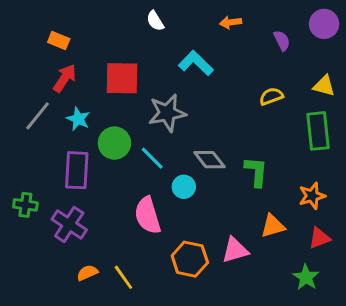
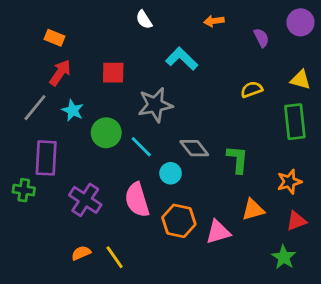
red square: (122, 78) -> (113, 73), size x0.7
purple rectangle: (77, 170) -> (46, 158), moved
purple cross: (69, 224) -> (85, 200), moved
orange hexagon: (190, 259) -> (179, 221), moved

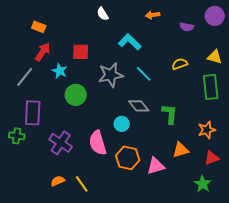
purple semicircle: (261, 38) -> (187, 27), turned 128
cyan star: (73, 110) -> (60, 71), moved
cyan line: (141, 147) -> (144, 74), moved

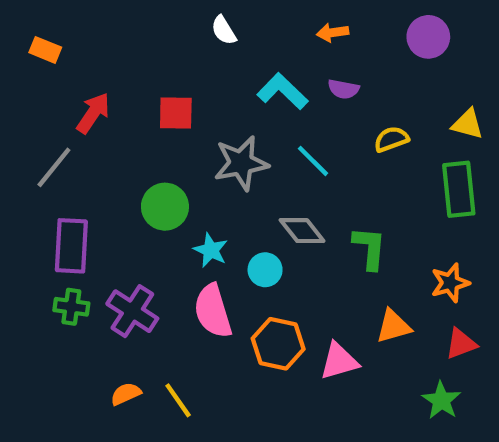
purple circle: (215, 16) -> (428, 37), moved
orange rectangle: (39, 27) -> (45, 50), moved
purple semicircle: (187, 27) -> (343, 89), moved
cyan star: (60, 71) -> (211, 250), moved
green cross: (17, 136) -> (71, 307), moved

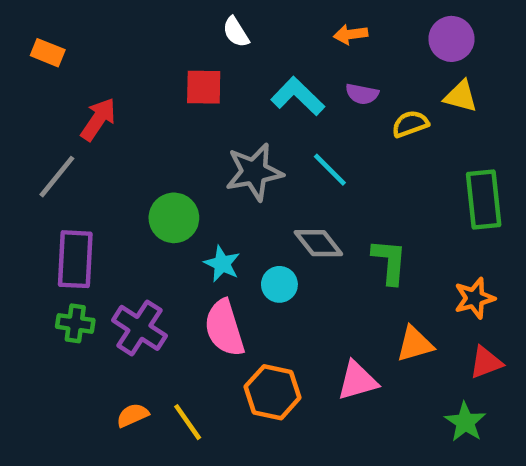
red square: (176, 113) -> (204, 87), moved
yellow triangle: (467, 124) -> (461, 96), moved
yellow semicircle: (391, 139) -> (410, 124), moved
orange hexagon: (278, 344) -> (273, 392), moved

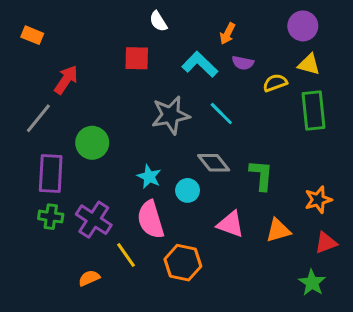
orange arrow: (351, 34) -> (227, 34), moved, turned -55
green rectangle: (484, 200) -> (314, 110), moved
green circle: (174, 218) -> (92, 143), moved
pink triangle: (357, 381) -> (231, 224), moved, turned 36
yellow line: (188, 422) -> (126, 255), moved

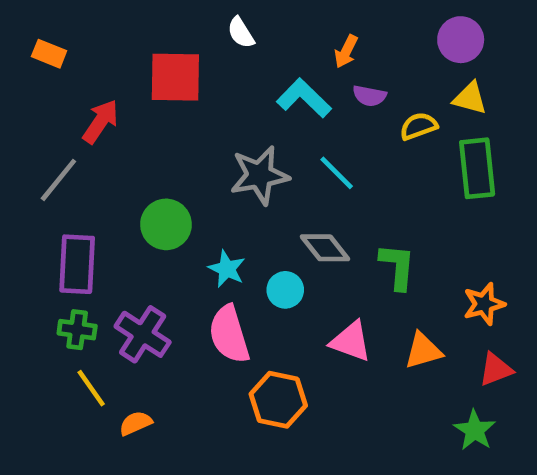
red square: (137, 58) -> (175, 77), moved, size x1.4
green circle: (92, 143) -> (166, 224), moved
yellow line: (126, 255) -> (91, 388), moved

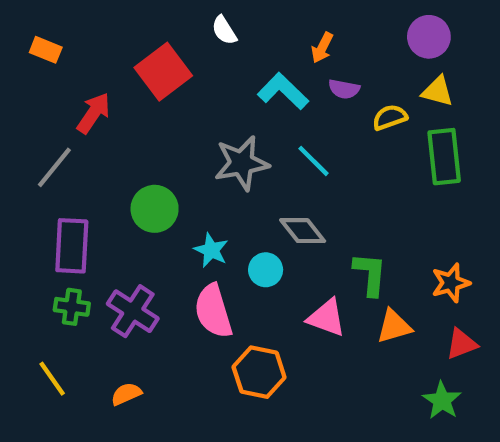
red square: (175, 77) -> (163, 72), turned -38
green L-shape: (397, 266) -> (370, 274), moved
yellow line: (91, 388) -> (52, 379), moved

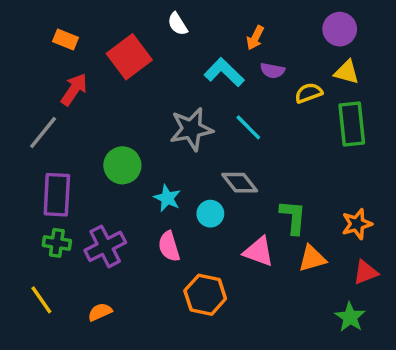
orange rectangle: (46, 50) -> (65, 39), moved
purple cross: (133, 311) -> (105, 246), turned 30
pink semicircle: (213, 311) -> (169, 246), size x0.7

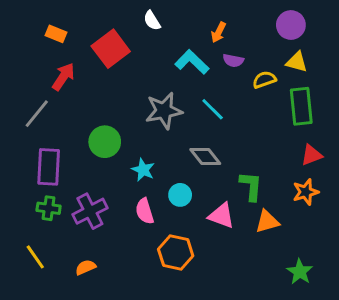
cyan circle: (210, 214) -> (180, 195), moved
red triangle: (366, 272) -> (312, 155), moved

